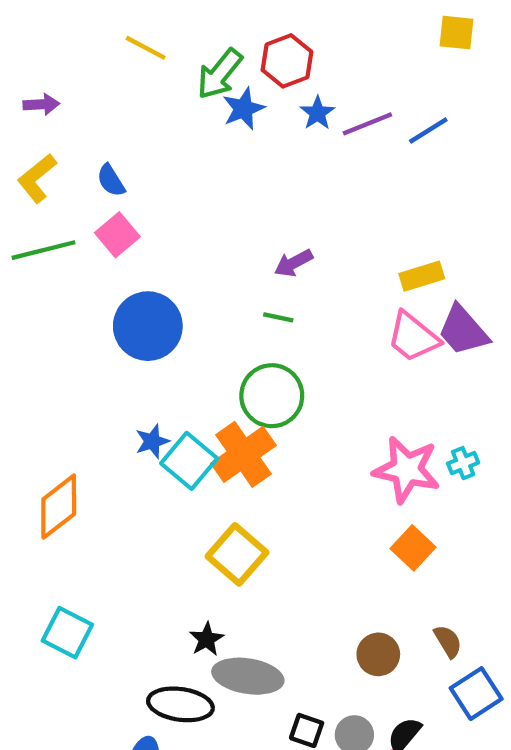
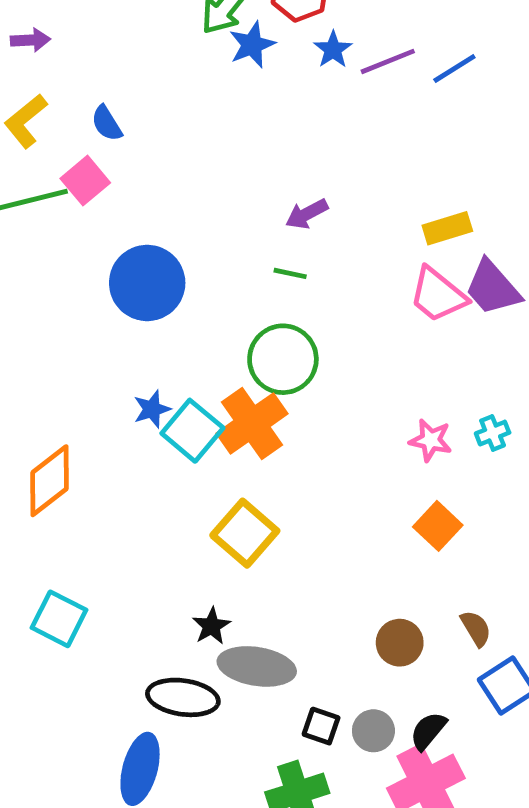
pink square: (117, 235) -> (85, 181), moved
pink star: (407, 470) -> (431, 440), size x0.6

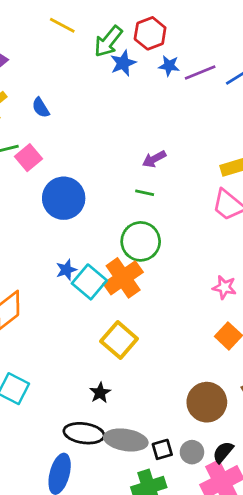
blue star: (333, 50) -> (169, 66), turned -30
pink square: (85, 181) -> (29, 158), moved
brown circle: (400, 643) -> (207, 402), size x1.5
gray ellipse: (257, 666) -> (126, 440), moved
black square: (321, 726) -> (162, 449), turned -35

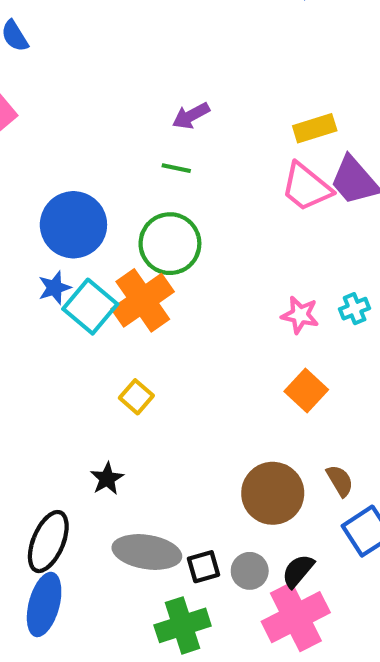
blue circle: (64, 198) -> (73, 225), moved
yellow square: (119, 340) -> (136, 397), size x0.6
black ellipse: (84, 433) -> (48, 542), moved, turned -75

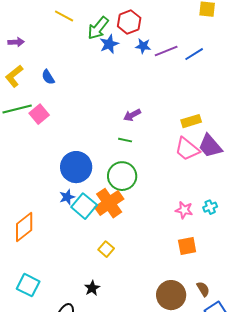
orange square: (306, 390) -> (187, 246), turned 36

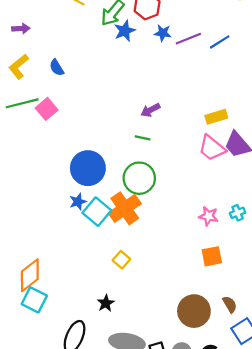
orange diamond: (24, 227) -> (30, 275), moved

